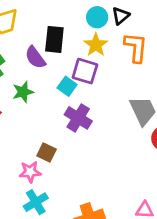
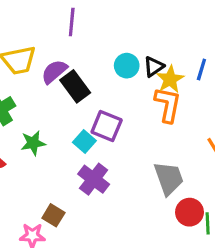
black rectangle: (54, 39) -> (75, 86), turned -48
yellow star: (96, 45) -> (170, 79), moved
purple semicircle: (35, 57) -> (54, 72), moved, turned 80

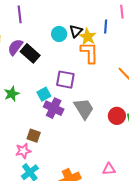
purple square: (107, 126) -> (65, 80), moved
cyan square: (84, 142) -> (44, 94), moved, turned 32
gray trapezoid: (169, 178) -> (84, 109), moved

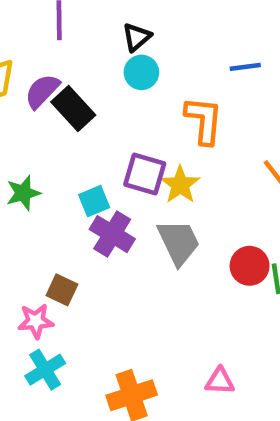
blue line: (106, 27) -> (245, 67), turned 72
black triangle: (76, 31) -> (137, 37), moved
yellow star: (88, 37) -> (180, 185), moved

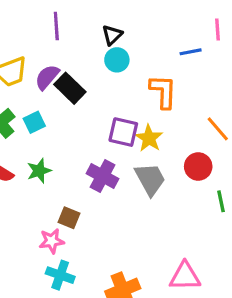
green star: (23, 193) -> (39, 171), moved
cyan square: (94, 201) -> (34, 122), moved
red circle: (250, 266) -> (198, 167), moved
cyan cross: (45, 370) -> (60, 275), turned -36
pink triangle: (220, 381) -> (185, 276), size x1.5

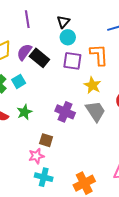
purple square: (123, 132) -> (72, 61), moved

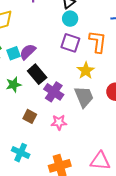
purple semicircle: (24, 52) -> (28, 52), moved
black rectangle: (39, 58) -> (37, 74), moved
pink star: (36, 156) -> (59, 122), moved

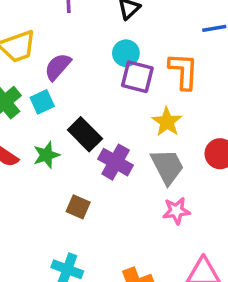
cyan circle: (70, 19) -> (126, 53), moved
purple semicircle: (28, 52) -> (58, 67), moved
pink star: (59, 122) -> (176, 211), moved

